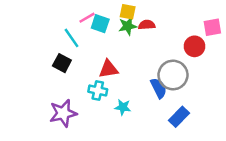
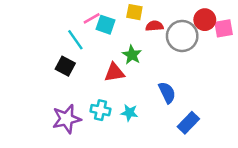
green star: (128, 26) -> (132, 55), moved, turned -30
red circle: (194, 46) -> (205, 20), moved
gray circle: (173, 75) -> (182, 36), moved
cyan cross: (98, 91) -> (100, 110), moved

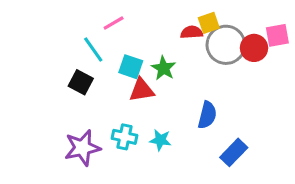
yellow square: (134, 12) -> (209, 23), moved, turned -30
red circle: (205, 20) -> (254, 48), moved
cyan square: (105, 25) -> (131, 67), moved
blue semicircle: (167, 93) -> (207, 115), turned 40

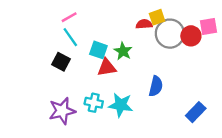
pink line: (114, 23) -> (69, 17), moved
cyan star: (160, 140) -> (121, 105), size x1.5
blue rectangle: (234, 152) -> (196, 112), moved

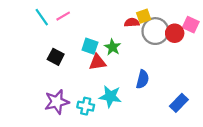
pink square: (209, 27) -> (191, 25), turned 35
cyan line: (70, 37) -> (42, 17), moved
cyan cross: (94, 103) -> (86, 106), moved

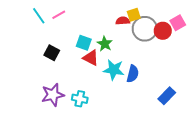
pink square: (191, 25) -> (178, 23), turned 35
red triangle: (97, 62) -> (91, 58), turned 36
cyan star: (110, 96) -> (114, 70), moved

